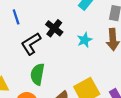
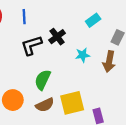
green semicircle: (37, 74) -> (43, 80), moved

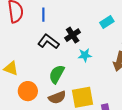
black L-shape: (31, 45) -> (48, 42), turned 50
cyan star: (83, 55) -> (85, 55), moved

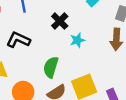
black L-shape: (48, 42) -> (18, 40), moved

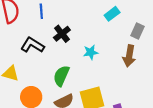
black cross: (60, 21) -> (62, 34), moved

